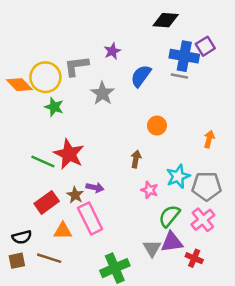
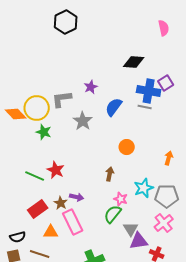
red star: (69, 154) -> (56, 170), size x0.7
green semicircle: (169, 216) -> (113, 214), moved
gray triangle: (152, 248) -> (131, 229), moved

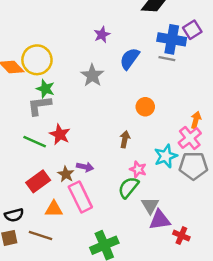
gray L-shape: (62, 99) -> (39, 106), moved
pink cross: (164, 223) -> (190, 138), moved

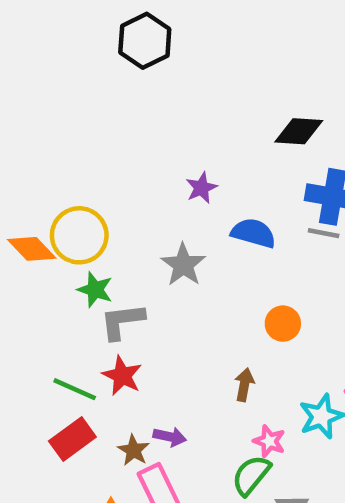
blue semicircle: (130, 59) -> (253, 233), turned 70
gray L-shape: (39, 106) -> (122, 321), moved
red rectangle: (38, 181) -> (72, 439), moved

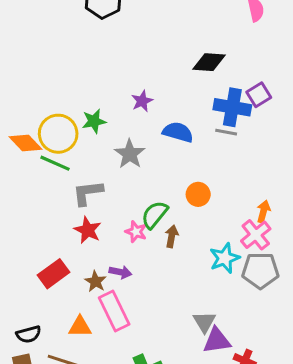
green star: (95, 290) -> (94, 121), moved, turned -30
green line: (75, 389) -> (55, 163), moved
pink star: (269, 441) -> (136, 232), moved
green semicircle: (251, 475) -> (155, 215), moved

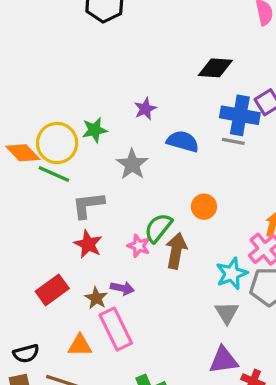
brown arrow: (172, 236) -> (176, 251), size x1.5
gray triangle: (204, 322) -> (227, 313), moved

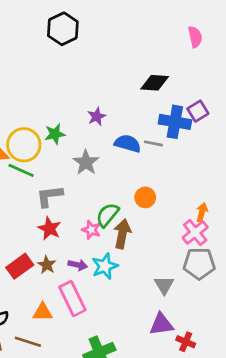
gray line: (233, 141) -> (153, 143), moved
cyan star: (232, 274) -> (105, 266), moved
brown star: (96, 298) -> (47, 265), moved

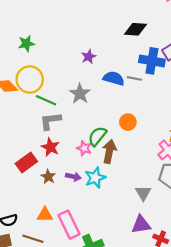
green star: (55, 134) -> (26, 43), moved
green line: (21, 170) -> (46, 100), moved
red rectangle: (20, 266) -> (26, 162), moved
pink rectangle: (72, 299) -> (69, 225), moved

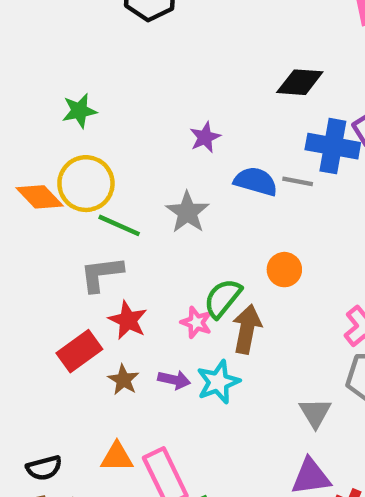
gray L-shape: (50, 121) -> (101, 274), moved

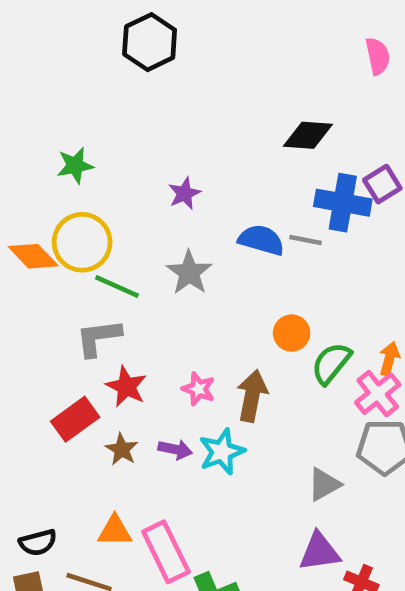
purple star: (205, 137) -> (185, 193), moved
green semicircle: (223, 298) -> (331, 363), moved
gray triangle: (315, 413) -> (324, 484), turned 32

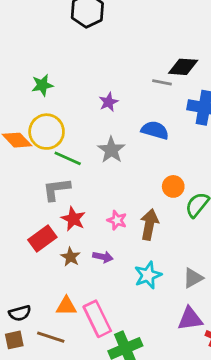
gray line: (306, 240) -> (162, 82), moved
cyan star: (222, 452) -> (148, 275), moved

